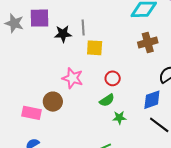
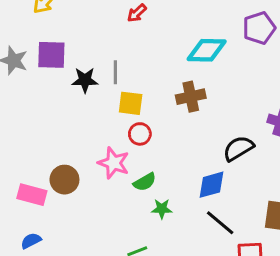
brown cross: (148, 42) -> (191, 97), moved
pink star: (73, 78) -> (114, 163), moved
red circle: (113, 78) -> (140, 134), moved

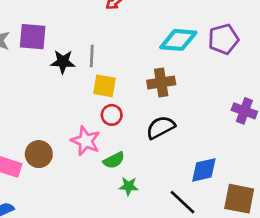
purple pentagon: (259, 28) -> (223, 39), moved
black semicircle: (238, 148) -> (161, 127), moved
blue diamond: (211, 185) -> (204, 170), moved

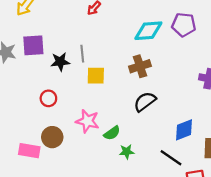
purple pentagon: (223, 39) -> (184, 25), turned 30
red circle: (112, 115) -> (48, 98), moved

